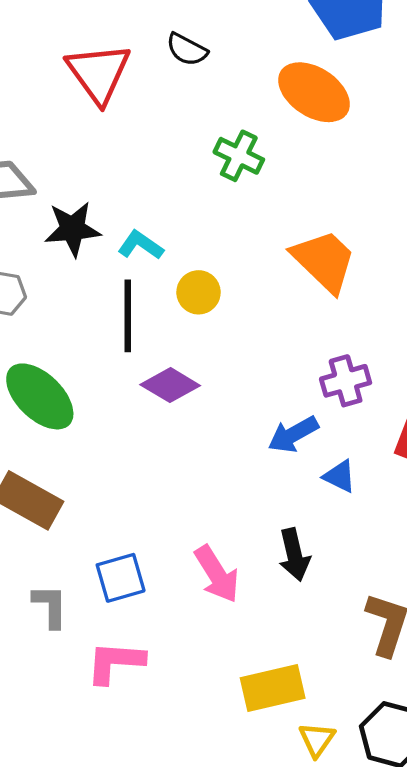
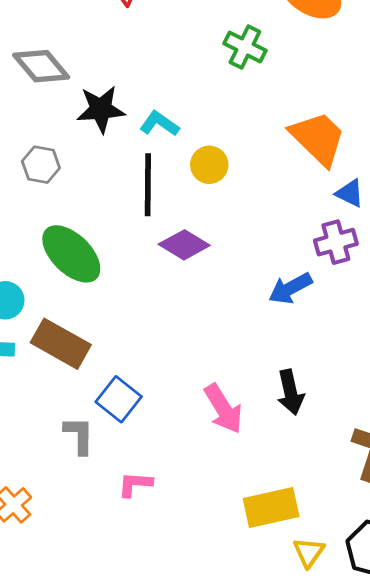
blue triangle: (340, 476) -> (350, 193), moved
blue square: (121, 578) -> (119, 399), moved, turned -36
pink L-shape: (115, 662) -> (135, 484), size x0.7

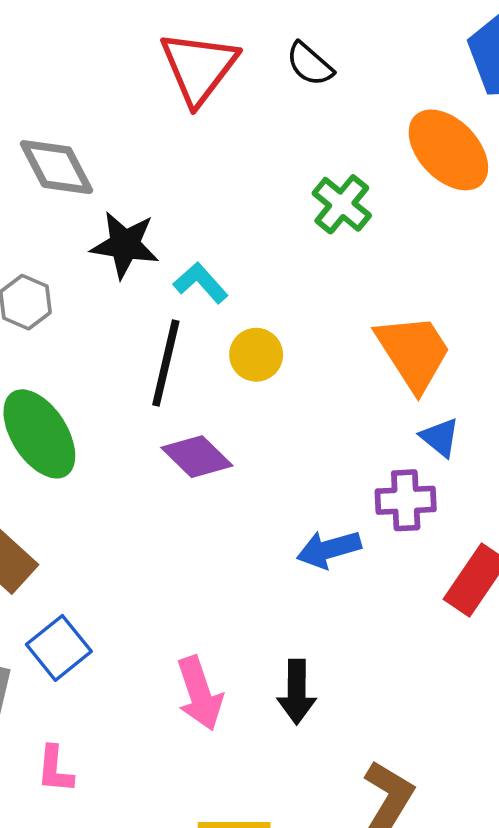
pink L-shape: (135, 484) -> (55, 769), turned -102

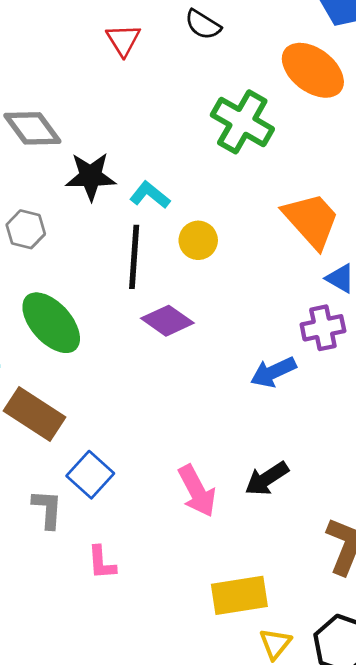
red triangle: (199, 67) -> (123, 40), size x0.6
green cross: (342, 204) -> (242, 122), size x1.4
black arrow: (297, 692) -> (267, 479), turned 66

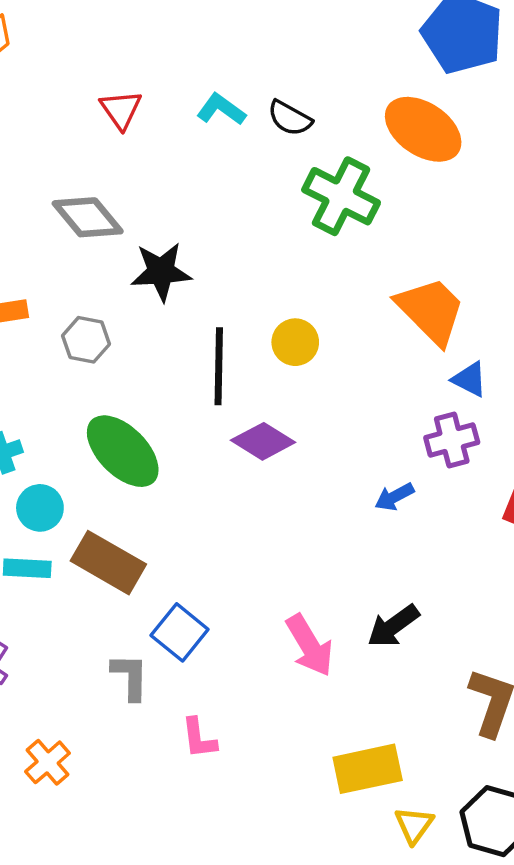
black semicircle: (203, 25) -> (290, 118), moved
red triangle: (123, 40) -> (121, 110), moved
cyan L-shape: (150, 195) -> (221, 109), moved
blue arrow: (273, 372) -> (394, 497), size x0.7

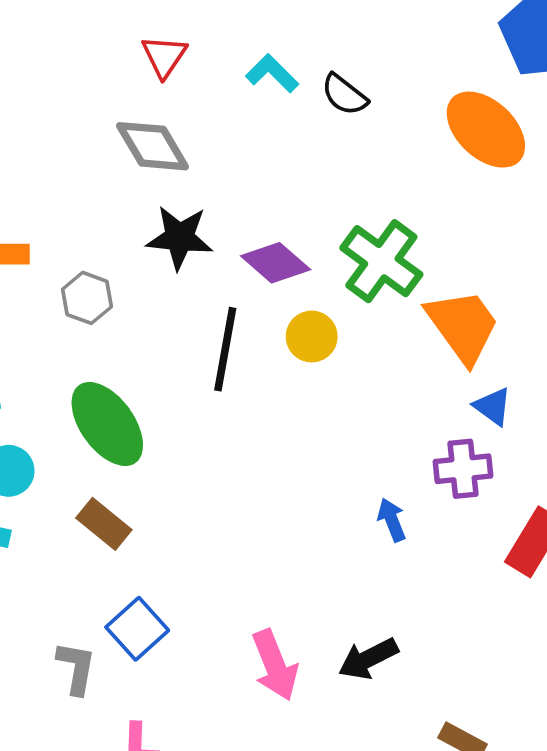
green cross: (341, 196) -> (381, 261), moved
gray diamond: (88, 217) -> (152, 146), moved
purple diamond: (263, 441) -> (276, 263), moved
blue arrow: (394, 497) -> (392, 520), turned 87
brown rectangle: (108, 563) -> (104, 524), moved, size x0.7

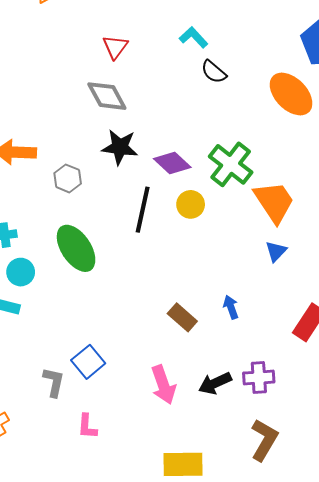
cyan L-shape: (272, 73) -> (193, 37), moved
blue triangle: (493, 406) -> (276, 251), moved, turned 35
purple cross: (463, 469) -> (259, 378), moved
brown rectangle: (104, 524) -> (182, 317), moved

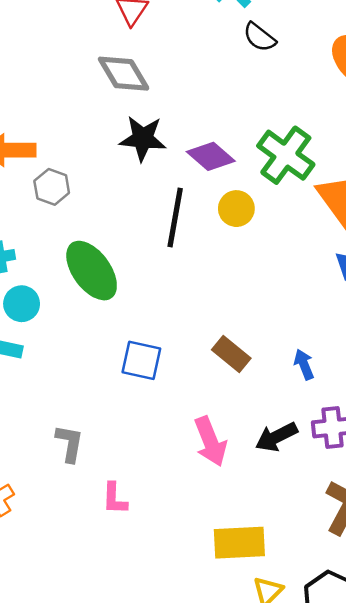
gray hexagon: (68, 178) -> (52, 187), moved
blue arrow: (231, 307) -> (304, 364), moved
blue square: (88, 362) -> (141, 360), moved, turned -36

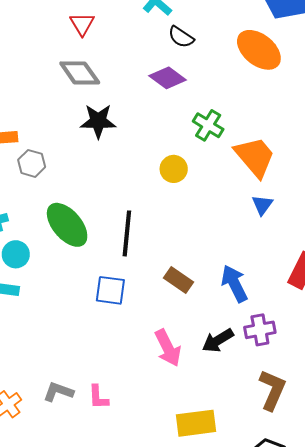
green cross: (286, 155) -> (208, 125), size x0.7
purple diamond: (211, 156) -> (168, 78), moved
black line: (175, 218) -> (127, 233), moved
blue arrow: (304, 364) -> (234, 284), size x1.6
gray L-shape: (70, 443) -> (58, 392), moved, turned -76

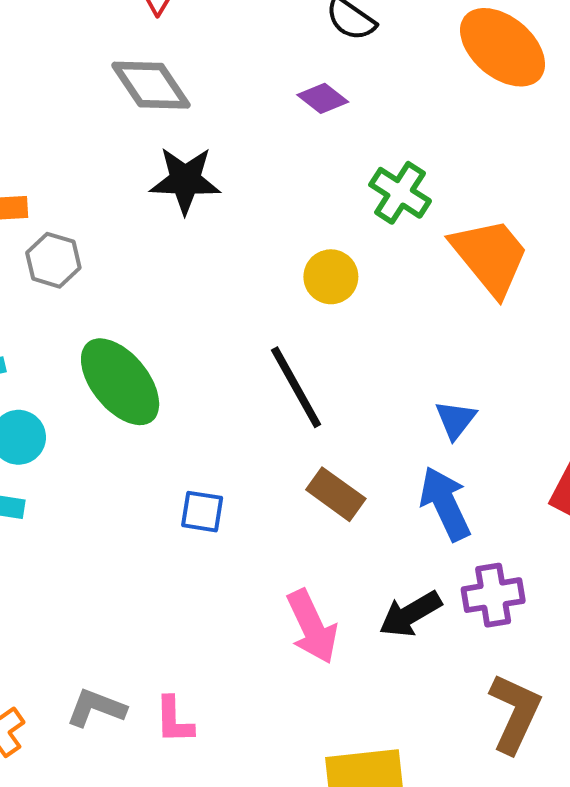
purple diamond: (168, 78) -> (323, 98), size x0.7
blue triangle: (262, 205) -> (456, 420), moved
black line: (127, 233) -> (296, 387), moved, turned -36
blue square: (110, 290) -> (202, 512), size x0.7

